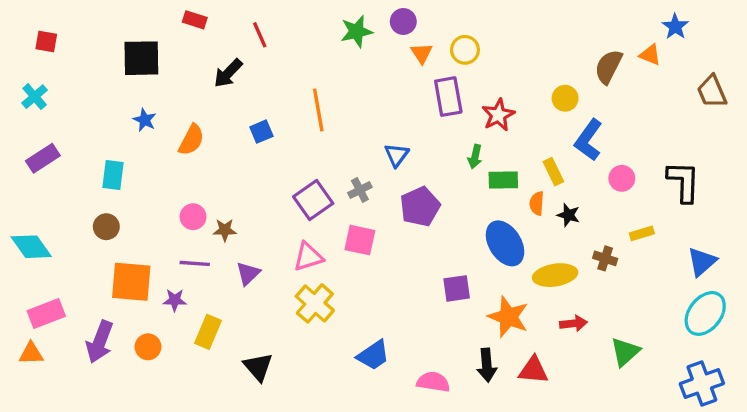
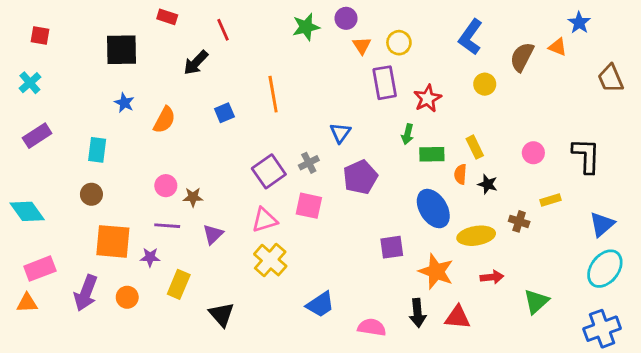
blue L-shape: (588, 140) -> (470, 37), moved

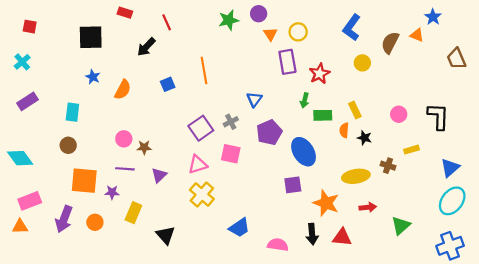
blue ellipse: (433, 209) -> (304, 152), moved

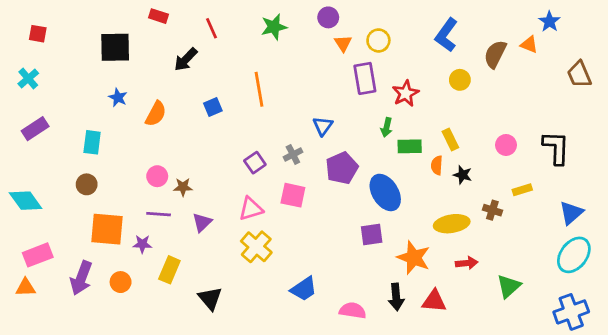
green star: (229, 20) -> (274, 27), moved
purple square: (201, 128) -> (255, 163), size x0.7

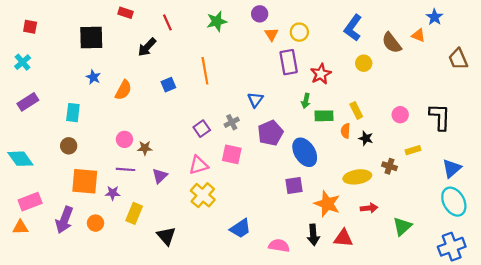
brown semicircle: (495, 54) -> (392, 43), turned -65
cyan ellipse: (574, 255) -> (454, 202), turned -68

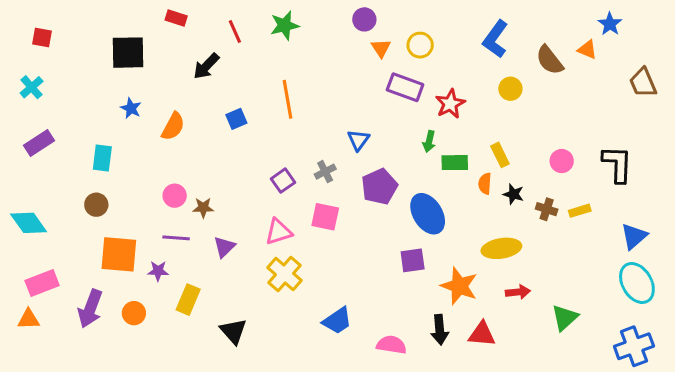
green star: (217, 21) -> (285, 25), moved
purple rectangle: (289, 62) -> (405, 87), turned -60
brown cross: (389, 166) -> (547, 209), moved

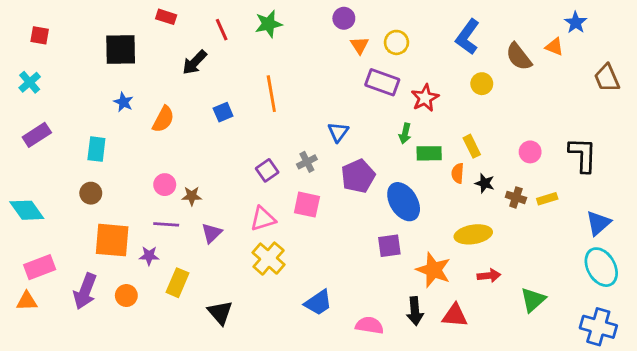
blue cross: (634, 346) -> (598, 327), turned 36

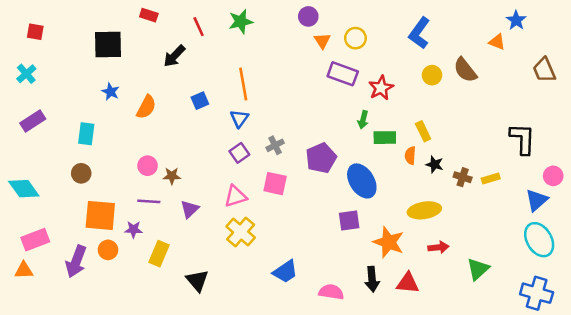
brown semicircle: (519, 57) -> (465, 70), moved
blue triangle: (338, 132) -> (239, 118), moved
pink circle: (530, 152) -> (553, 176), moved
orange circle: (126, 296) -> (108, 250), moved

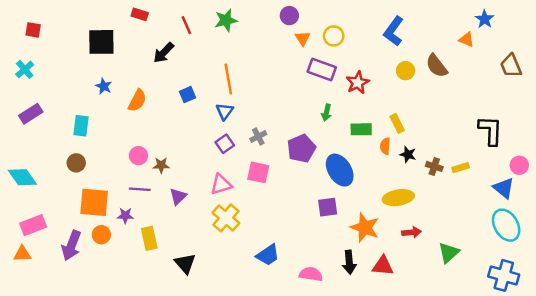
green arrow: (363, 120) -> (326, 113), moved
blue triangle: (537, 200) -> (504, 188), turned -40
yellow rectangle: (159, 254) -> (149, 238), turned -35

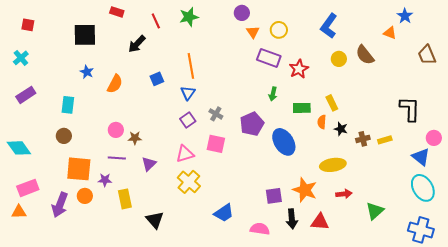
gray cross: (258, 137) -> (216, 114), turned -32
brown cross: (434, 166) -> (363, 139), turned -32
purple square: (328, 207) -> (274, 196), moved

